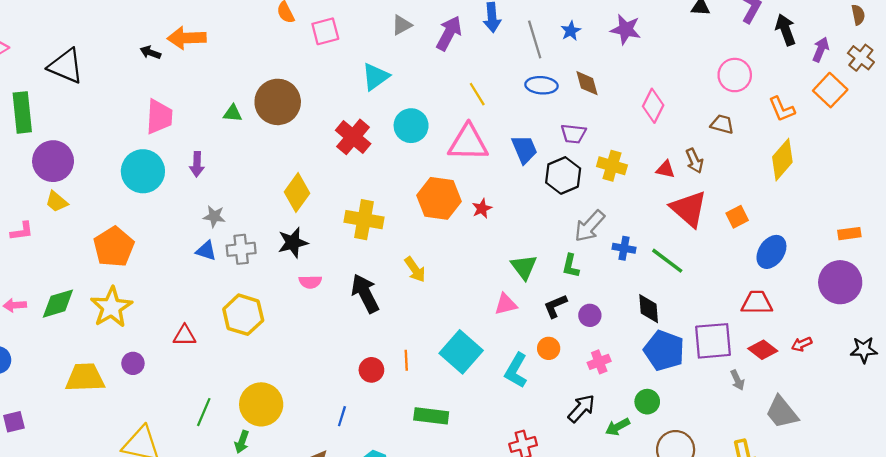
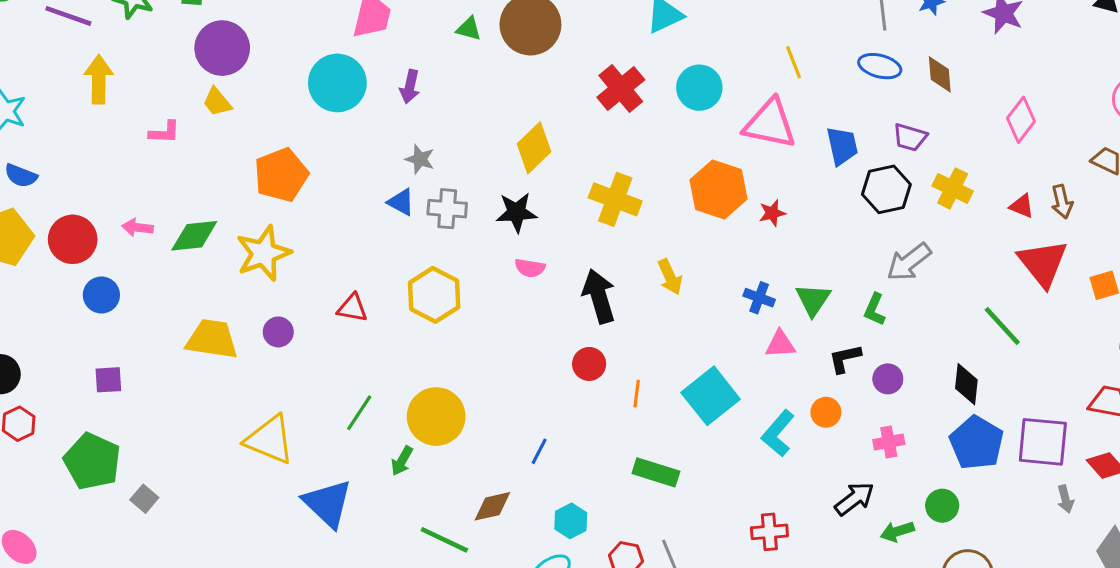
blue cross: (624, 248) -> (759, 298), moved
red circle: (371, 370) -> (589, 364), moved

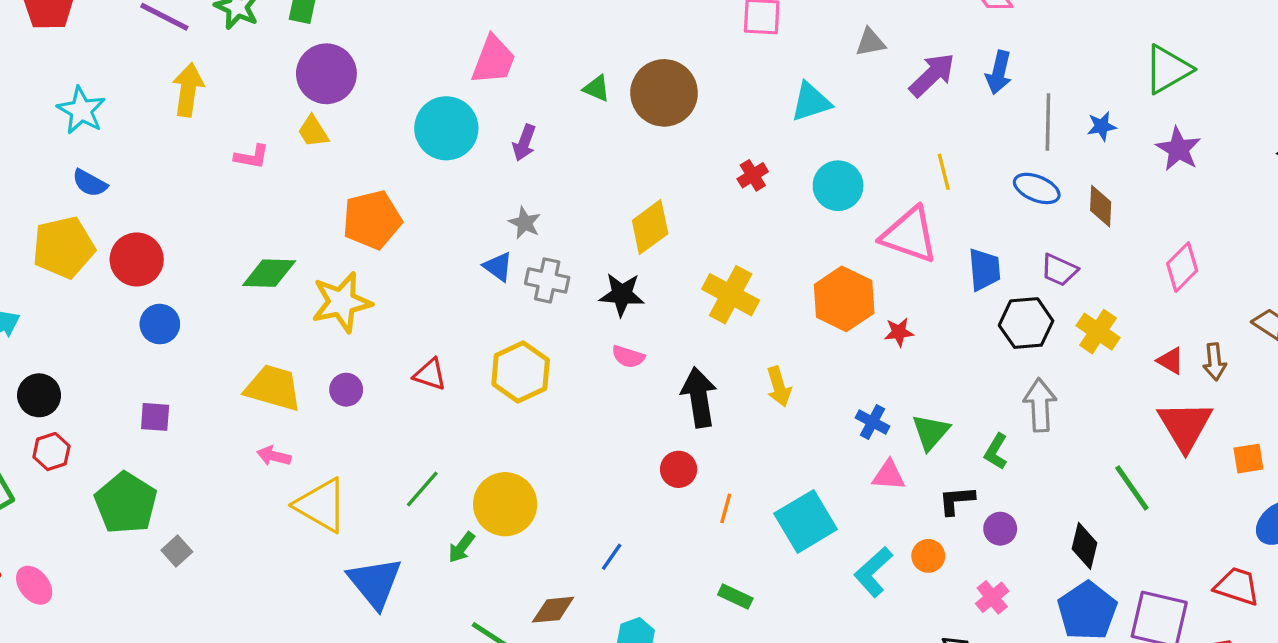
red cross: (621, 89) -> (753, 175), size x0.6
pink arrow: (137, 228) -> (274, 456), moved
gray arrow: (909, 262) -> (1040, 405), turned 117
pink cross: (889, 442) -> (992, 597), turned -36
green rectangle: (656, 472) -> (735, 597), size x0.7

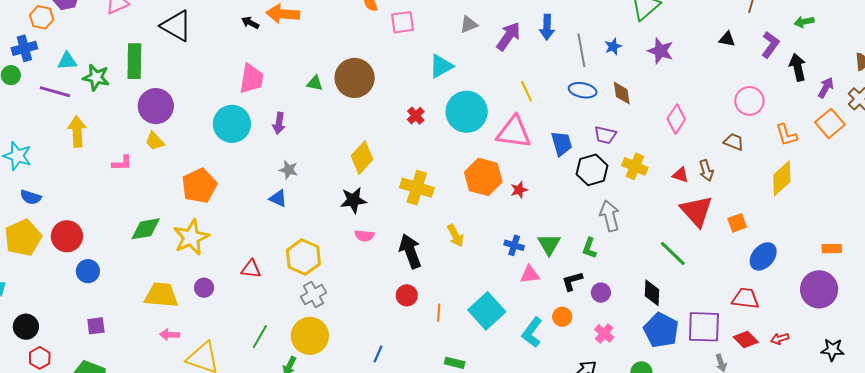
cyan circle: (838, 186) -> (467, 112), size x1.4
gray cross: (547, 280) -> (314, 295), moved, turned -30

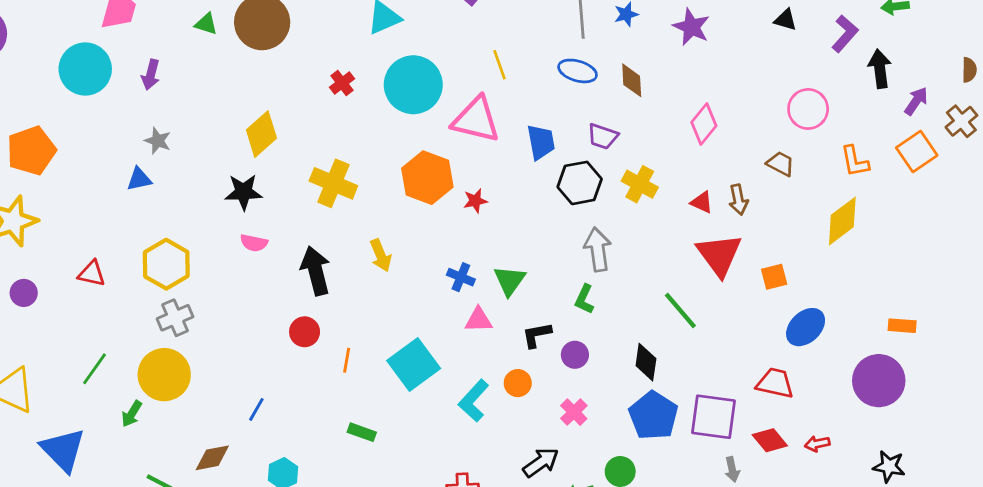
blue triangle: (278, 198) -> (139, 179), turned -42
green L-shape: (589, 248) -> (584, 299), moved

